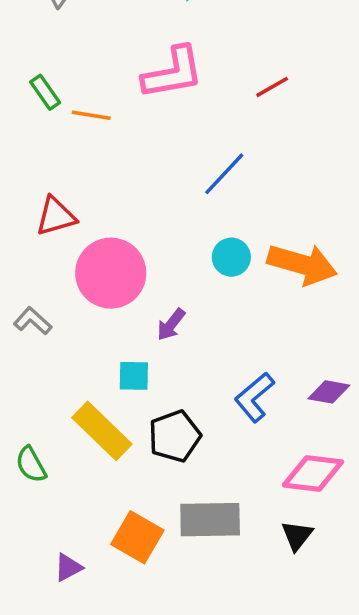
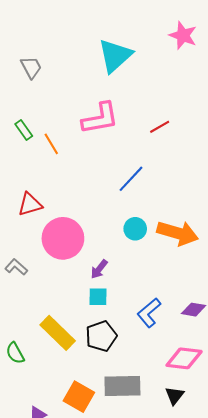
orange line: (91, 115) -> (51, 144), turned 50
cyan square: (134, 376) -> (98, 297), moved

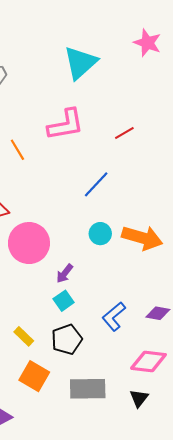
cyan square: (98, 297) -> (64, 301), turned -36
yellow rectangle: (58, 333) -> (24, 336), size x0.6
orange square: (79, 397) -> (34, 376), moved

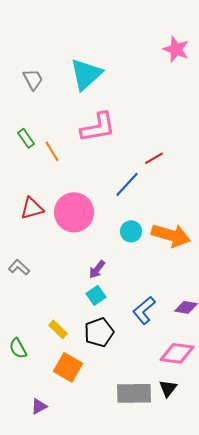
cyan triangle: (80, 63) -> (86, 74), moved
red line: (124, 133) -> (154, 158), moved
pink circle: (29, 243) -> (74, 212), moved
gray rectangle: (88, 389) -> (134, 393), moved

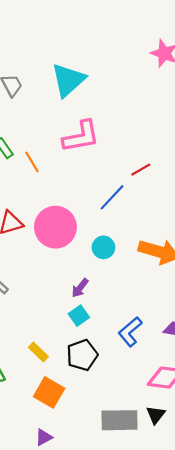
cyan circle: (131, 231) -> (103, 247), moved
purple triangle: (39, 406) -> (44, 437), moved

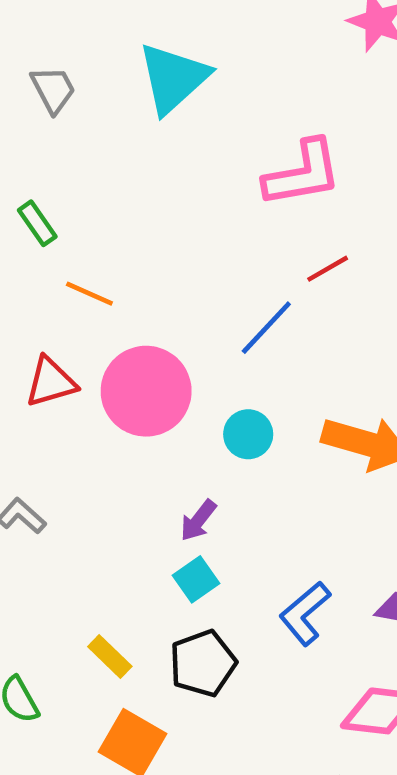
pink L-shape: (81, 136) -> (303, 173), moved
orange line: (32, 162) -> (89, 294), moved, turned -35

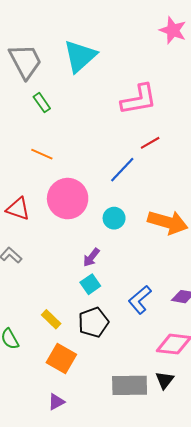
gray trapezoid: (53, 89) -> (25, 61), size x1.6
green rectangle: (37, 223) -> (42, 103), moved
red triangle: (51, 382) -> (18, 209), moved, turned 35

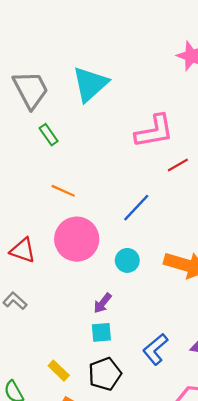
red line: (150, 143) -> (178, 165), moved
orange line: (42, 154) -> (63, 191), moved
cyan square: (90, 284) -> (101, 332), turned 30

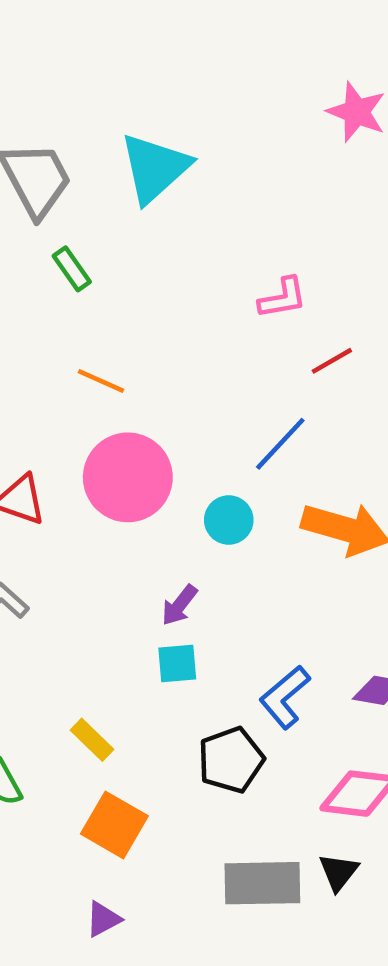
pink L-shape: (154, 131) -> (283, 298), moved, size x0.6
red line: (178, 165) -> (332, 361), moved
blue line: (136, 208) -> (280, 444), moved
black pentagon: (105, 374) -> (231, 760), moved

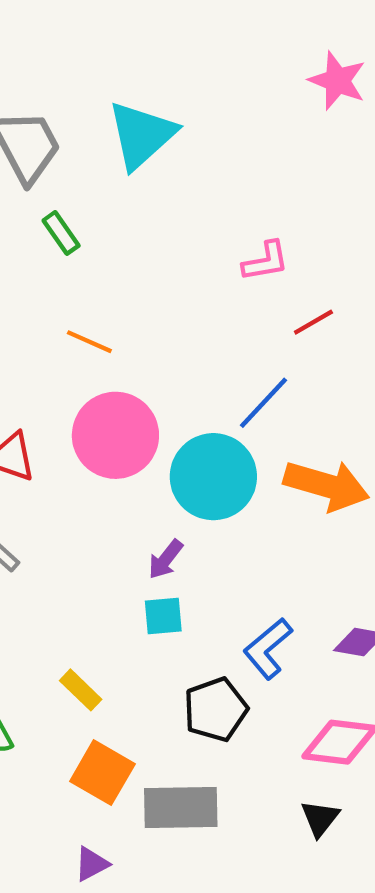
cyan circle: (229, 520) -> (213, 477), size x1.8
gray rectangle: (262, 883) -> (181, 807), moved

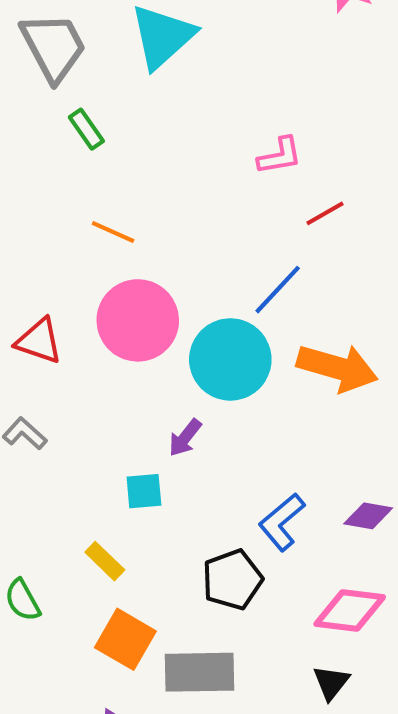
cyan square: (163, 616) -> (144, 491), moved

